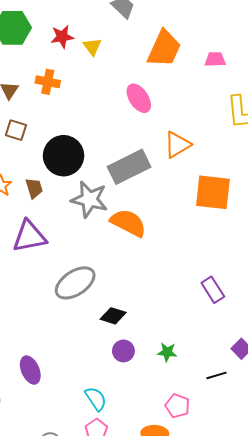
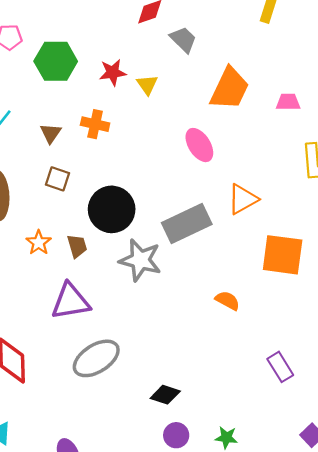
orange semicircle: (128, 223) -> (227, 301), moved, size x0.6
gray ellipse: (75, 283) -> (96, 358), moved

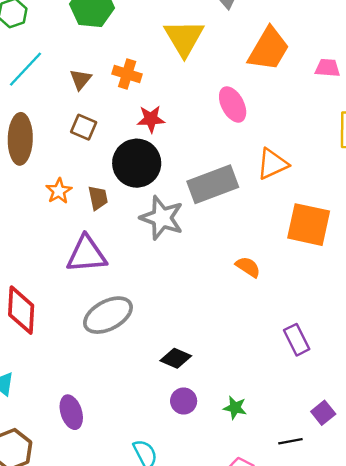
red star: (113, 72) -> (151, 119), moved
yellow triangle: (147, 85) -> (184, 38), size x1.8

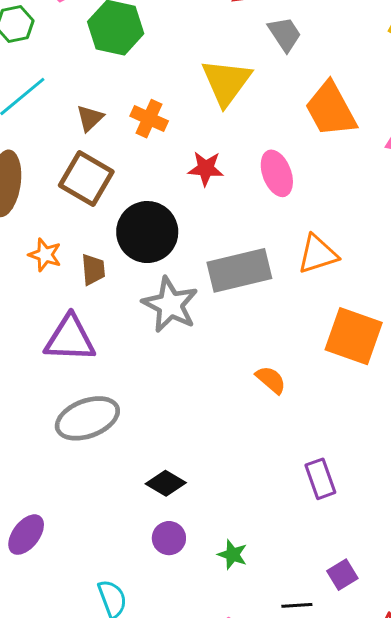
orange trapezoid: (269, 49) -> (331, 109), turned 114
red star: (151, 119) -> (206, 169), moved
brown square: (84, 127) -> (86, 178), size x1.6
orange star: (59, 191) -> (45, 255), turned -30
purple ellipse: (71, 412) -> (26, 535), turned 48

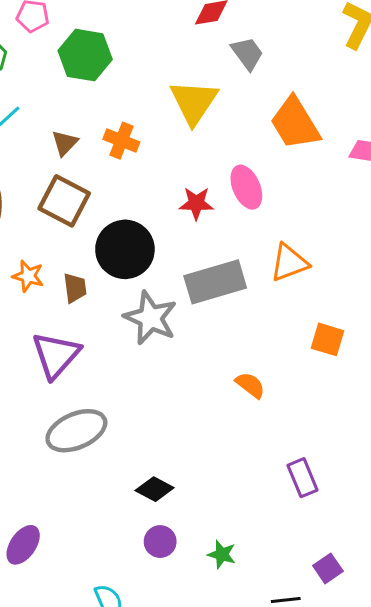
red star: (206, 169) -> (196, 203), moved
orange square: (354, 336) -> (327, 339), size x0.6
purple triangle: (70, 339) -> (56, 355), turned -48

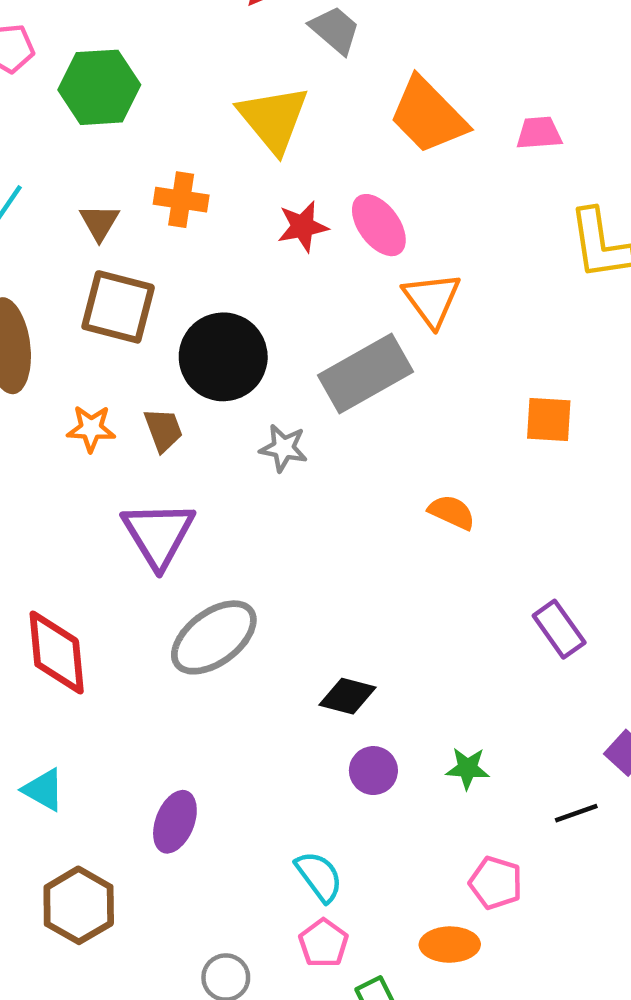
red star: (196, 203) -> (303, 227), moved
orange triangle: (289, 263) -> (432, 299), moved, turned -33
gray star: (150, 318) -> (283, 448), size x0.6

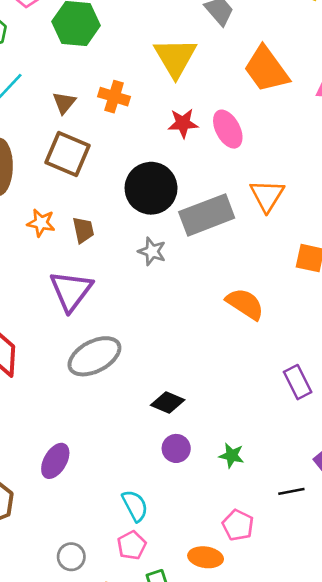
orange triangle: (432, 299) -> (267, 196), moved
black circle: (223, 357) -> (151, 188), moved
orange semicircle: (452, 512) -> (245, 304), size x1.4

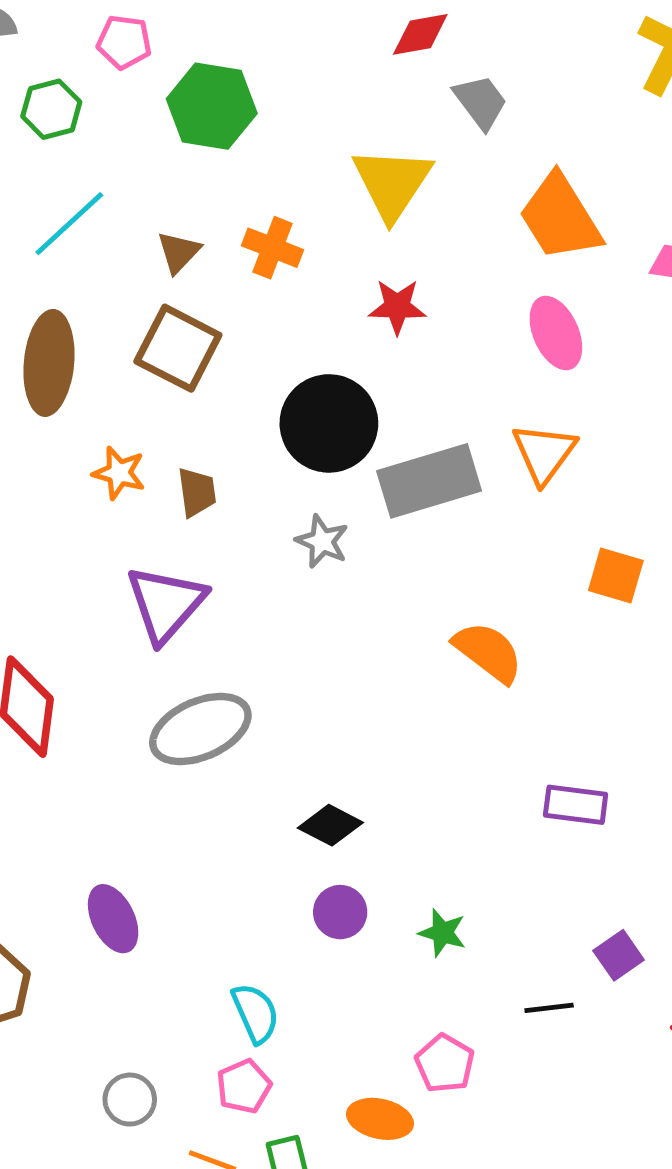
pink ellipse: (228, 129) -> (556, 333), moved
purple rectangle: (298, 382) -> (576, 805), turned -60
purple ellipse: (55, 461) -> (113, 919), turned -60

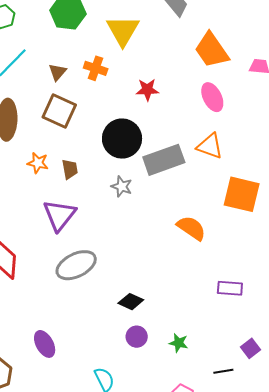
yellow triangle: (392, 183) -> (123, 31), moved
orange triangle: (544, 453) -> (210, 146), turned -44
orange square: (616, 576) -> (242, 194), size x1.6

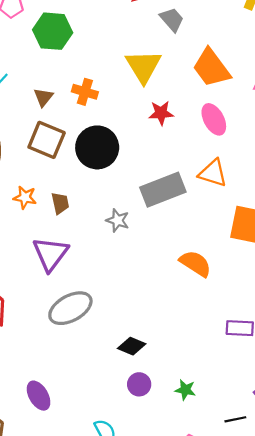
yellow triangle: (123, 31) -> (143, 66), moved
red star: (147, 90) -> (161, 113), moved
black circle: (122, 139) -> (97, 147), moved

